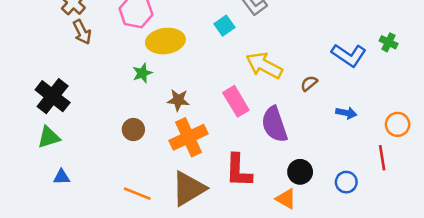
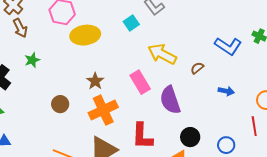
green star: (142, 73) -> (32, 60), moved
brown star: (178, 100) -> (95, 81), turned 30

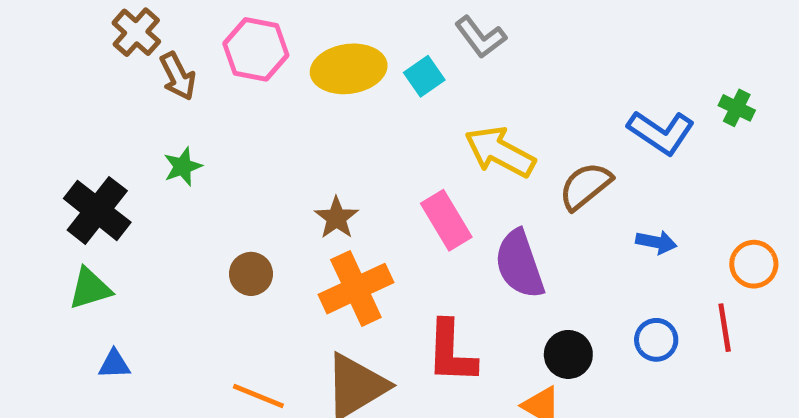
brown arrow: (20, 28) -> (178, 76), moved
yellow ellipse: (85, 35) -> (349, 69), moved
brown semicircle: (197, 68) -> (585, 186), size x1.6
blue circle: (226, 145) -> (656, 340), moved

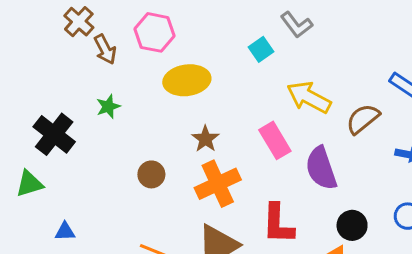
yellow ellipse: (349, 69) -> (187, 80), moved
green triangle: (90, 289) -> (29, 184), moved

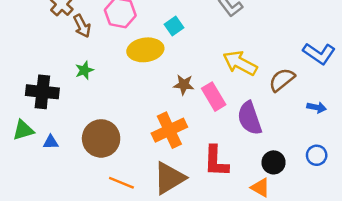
cyan square: (261, 49) -> (174, 26), moved
black cross: (54, 134) -> (42, 92), turned -32
brown star: (205, 139) -> (184, 85), moved, turned -30
brown circle: (151, 174) -> (101, 138), moved, size x1.8
blue triangle: (65, 232) -> (51, 142), moved

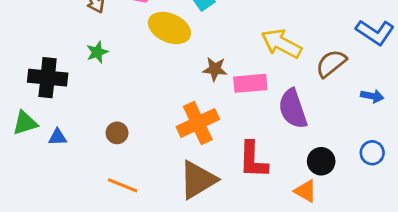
yellow ellipse: (145, 50) -> (169, 28), turned 32
pink rectangle: (214, 97) -> (250, 83), turned -64
brown circle: (101, 138) -> (117, 133), size x0.5
orange line: (121, 183) -> (123, 185), moved

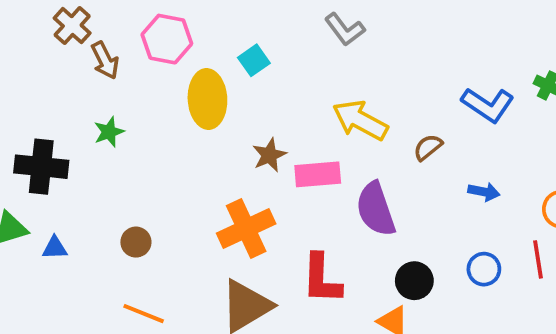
yellow ellipse: (169, 28) -> (207, 99), turned 63
brown semicircle: (331, 63) -> (428, 147), size x0.7
brown star: (215, 69) -> (269, 155), turned -30

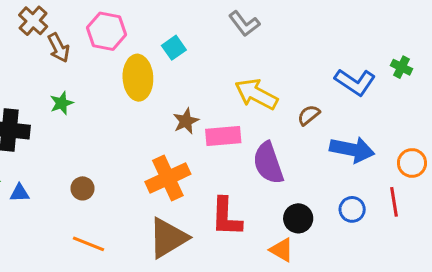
blue arrow: (484, 192) -> (352, 150), size x1.8

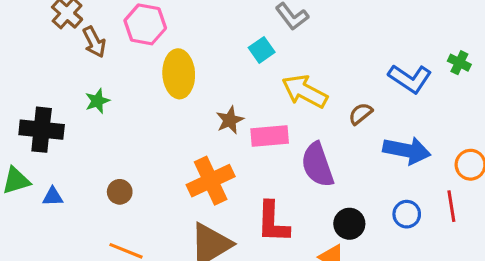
cyan square: (174, 48) -> (262, 50), moved

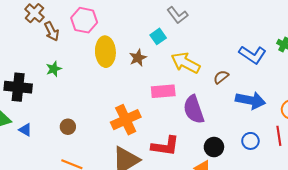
brown star: (230, 120) -> (138, 58), moved
blue triangle: (53, 197) -> (25, 130), turned 32
red L-shape: (273, 222) -> (165, 146), turned -84

